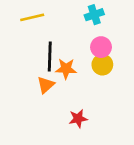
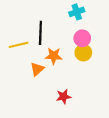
yellow line: (32, 17) -> (18, 45), moved
black line: (50, 57) -> (40, 33), moved

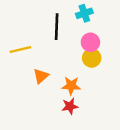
black line: (40, 33) -> (57, 27), moved
orange star: (54, 56) -> (71, 86), moved

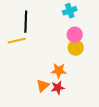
black line: (57, 27) -> (26, 22), moved
orange triangle: (41, 76) -> (43, 86), moved

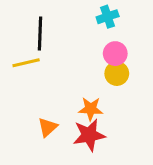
orange triangle: (43, 86) -> (48, 127), moved
red star: (58, 88) -> (89, 135), size x1.5

